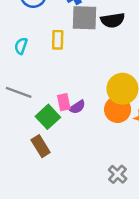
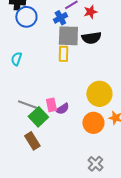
yellow rectangle: (58, 40) -> (63, 54), moved
gray line: (19, 92) -> (28, 105), moved
orange circle: (118, 109) -> (93, 123), moved

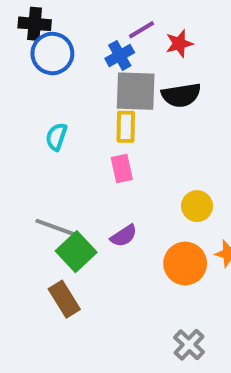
cyan semicircle: (16, 59) -> (56, 137), moved
yellow circle: (99, 94) -> (197, 206), size x0.6
pink rectangle: (51, 105) -> (122, 168), moved

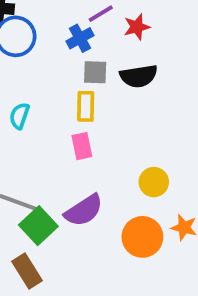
gray square: (136, 91) -> (95, 72), size x0.6
purple semicircle: (124, 236) -> (84, 210), size x1.5

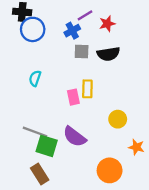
yellow rectangle: (86, 106) -> (87, 89), moved
purple semicircle: (84, 210) -> (75, 137), turned 70
green square: (38, 226) -> (47, 146), turned -30
orange circle: (142, 237) -> (110, 170), moved

